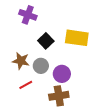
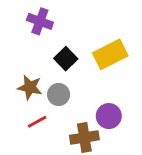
yellow rectangle: (77, 38) -> (110, 54), turned -35
purple circle: (62, 74) -> (109, 116), moved

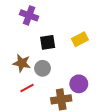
yellow rectangle: (110, 54) -> (80, 39), size x0.7
black square: (66, 59) -> (48, 42), turned 35

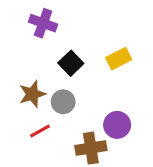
black square: (48, 42) -> (71, 63), turned -35
brown star: (22, 63) -> (32, 94), turned -30

